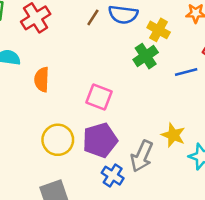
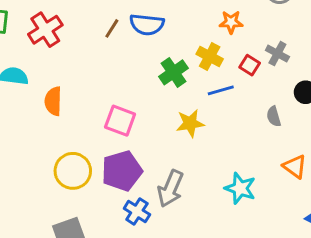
yellow cross: (159, 30) -> (210, 56), moved
yellow star: (173, 135) -> (190, 123), moved, turned -30

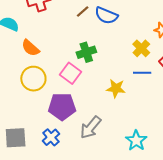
green cross: (173, 72) -> (86, 52), moved
orange semicircle: (53, 101) -> (30, 48), turned -66
yellow circle: (73, 171) -> (33, 79), moved
blue cross: (137, 212) -> (51, 137), moved

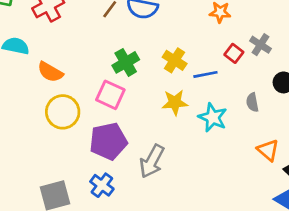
yellow cross: (141, 48) -> (175, 60), moved
cyan star: (136, 141) -> (213, 117), moved

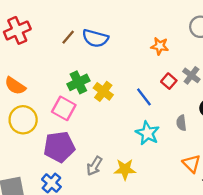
yellow cross: (175, 60) -> (103, 91), moved
blue line: (205, 74) -> (144, 97), turned 60
yellow star: (175, 102) -> (125, 169), moved
gray arrow: (152, 161) -> (94, 166), size x0.7

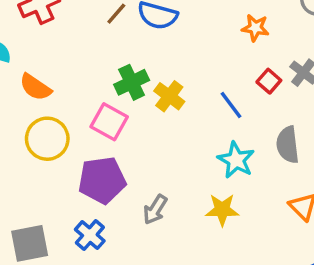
gray semicircle: (181, 123) -> (288, 145), size x1.5
yellow star: (125, 169) -> (222, 210), moved

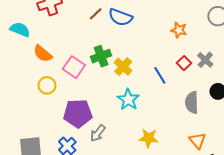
pink square: (109, 122) -> (74, 67), moved
yellow circle: (47, 139) -> (47, 85), size x0.7
cyan star: (236, 160) -> (128, 100), moved
gray arrow: (155, 209) -> (98, 133), moved

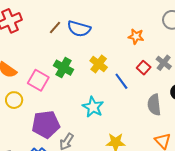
green cross: (101, 56) -> (64, 68), turned -36
yellow cross: (123, 67) -> (99, 64), moved

